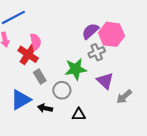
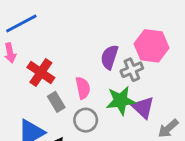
purple semicircle: (90, 31) -> (109, 57), moved, turned -30
pink semicircle: (36, 42) -> (83, 88), moved
green star: (76, 69) -> (121, 100), moved

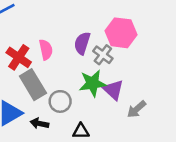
gray cross: (132, 70) -> (103, 55), turned -30
pink semicircle: (83, 88) -> (46, 50), moved
gray rectangle: (56, 102) -> (33, 85), size x1.6

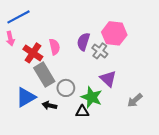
green star: (93, 83) -> (92, 97), moved, turned 30
gray arrow: (137, 109) -> (135, 100), moved

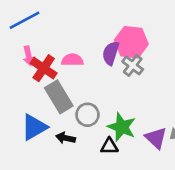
pink hexagon: (114, 33) -> (131, 42), moved
pink arrow: (10, 39) -> (29, 56), moved
pink semicircle: (55, 47) -> (72, 60), turned -77
purple triangle: (108, 79) -> (156, 138), moved

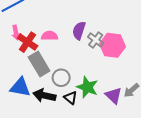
pink hexagon: (131, 42) -> (113, 45), moved
blue triangle: (34, 127) -> (20, 87), turned 40
black arrow: (66, 138) -> (44, 96), size x1.5
black triangle: (109, 146) -> (71, 98), moved, turned 40

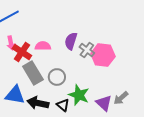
gray circle: (61, 78) -> (57, 77), moved

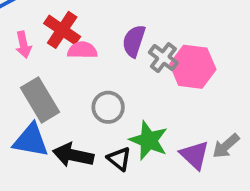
red cross: (22, 52) -> (62, 30), moved
gray rectangle: (33, 73) -> (40, 100), moved

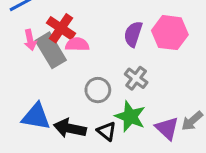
purple semicircle: (134, 41) -> (133, 34), moved
gray cross: (163, 58) -> (136, 78), moved
pink hexagon: (193, 67) -> (170, 33), moved
gray rectangle: (40, 100) -> (51, 50), moved

